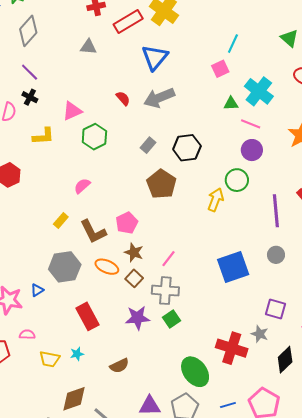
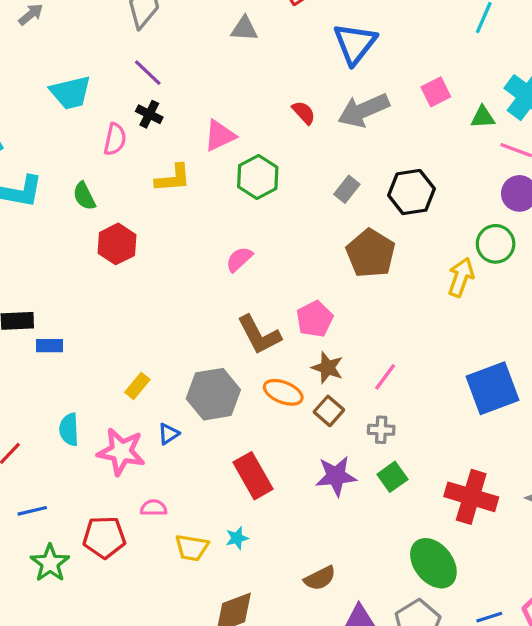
pink square: (220, 69) -> (436, 92), moved
yellow rectangle: (61, 220) -> (137, 386), moved
gray cross: (165, 291) -> (381, 430), size x0.6
red cross: (232, 348) -> (471, 497), moved
brown semicircle: (119, 366) -> (320, 578), moved

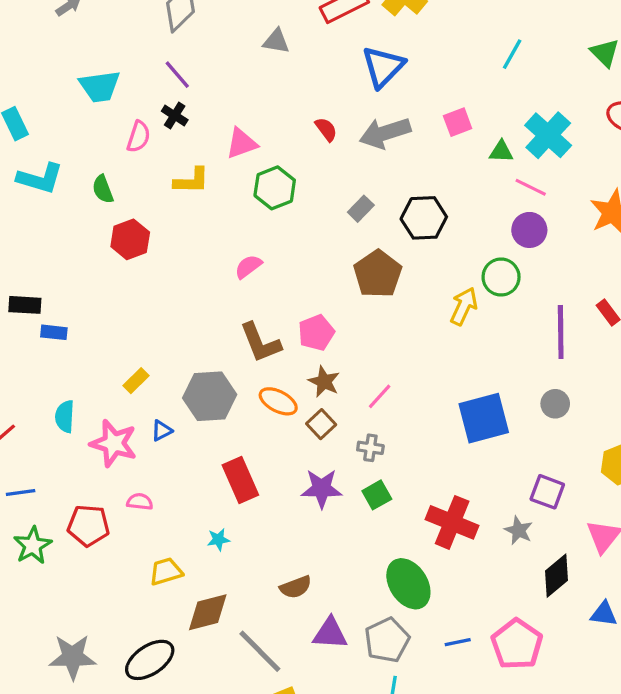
yellow trapezoid: (192, 548) -> (166, 571), moved, turned 148

